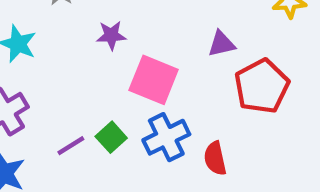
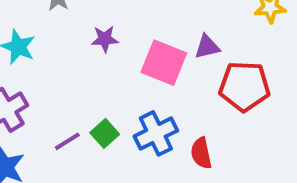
pink square: (154, 80) -> (164, 63), moved
red pentagon: (262, 86) -> (244, 86), turned 30

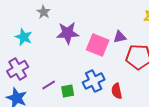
purple star: (105, 39) -> (68, 33), size x1.6
green square: (105, 133) -> (68, 91), moved, turned 32

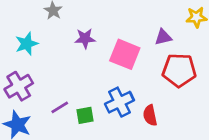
purple star: (68, 33) -> (85, 38), size x0.7
cyan star: (24, 37) -> (27, 44), turned 30
purple triangle: (120, 37) -> (163, 37), moved

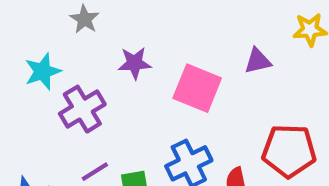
red pentagon: (179, 70) -> (289, 151), moved
purple cross: (19, 86) -> (82, 109), moved

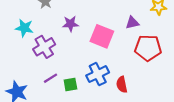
cyan star: (43, 71) -> (24, 28), turned 30
red pentagon: (289, 151) -> (148, 48), moved

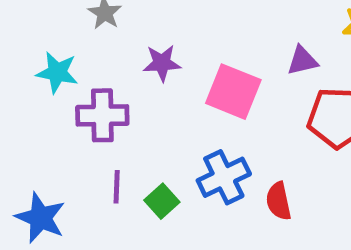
purple cross: (44, 47) -> (102, 115), turned 30
purple line: (50, 78) -> (117, 187), turned -56
green square: (70, 85) -> (162, 201), turned -32

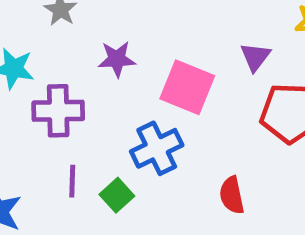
purple triangle: (302, 61) -> (255, 57), turned -40
blue cross: (224, 177) -> (157, 148), moved

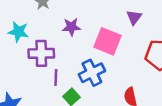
purple triangle: (255, 57) -> (134, 17), moved
purple line: (72, 181) -> (56, 77), moved

